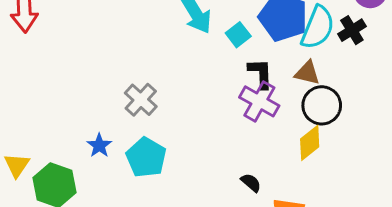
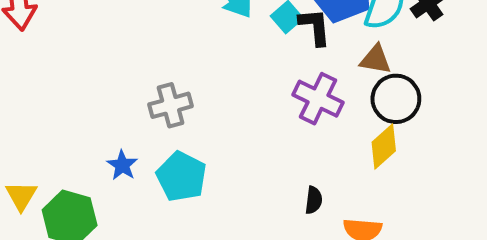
black L-shape: (260, 73) -> (315, 27), moved
gray cross: (141, 100) -> (171, 105), turned 36
black semicircle: (251, 183) -> (314, 200), turned 60

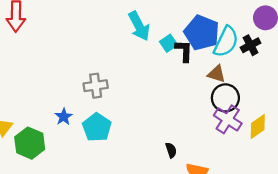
purple cross: (318, 99) -> (228, 119), moved
yellow diamond: (384, 146) -> (258, 126), moved
black semicircle: (314, 200) -> (171, 150), turned -32

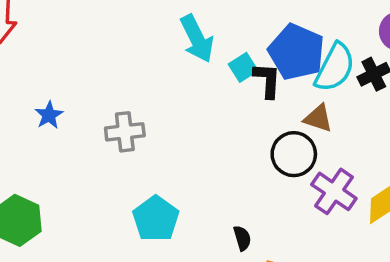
black circle: (225, 98) -> (294, 154), moved
blue star: (64, 117) -> (49, 115), moved
cyan pentagon: (97, 127) -> (156, 219), moved

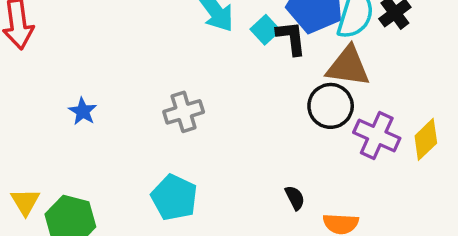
brown triangle: (318, 118) -> (348, 66), size x1.5
gray cross: (125, 132) -> (184, 112), moved
cyan pentagon: (156, 219) -> (174, 197), moved

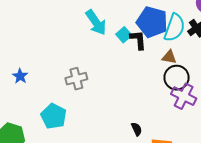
brown triangle: (348, 66) -> (169, 57), size x0.6
black circle: (331, 106) -> (177, 78), moved
cyan pentagon: (174, 197) -> (54, 116), moved

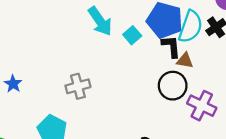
black L-shape: (138, 40) -> (171, 46), moved
black circle: (177, 78) -> (173, 86), moved

